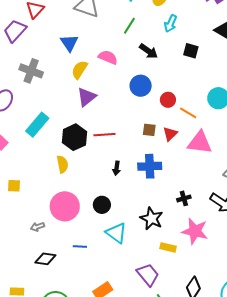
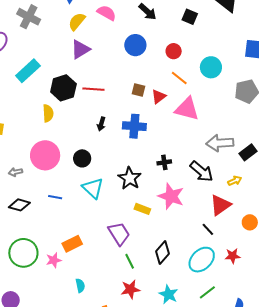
red circle: (168, 100) -> (174, 51), moved

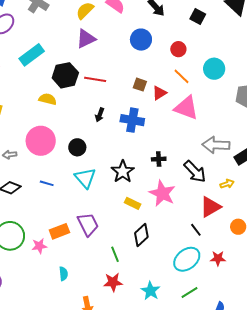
yellow semicircle: (48, 113) -> (48, 99), turned -78
purple trapezoid: (119, 234) -> (88, 224), moved
black diamond: (162, 253) -> (141, 235), moved

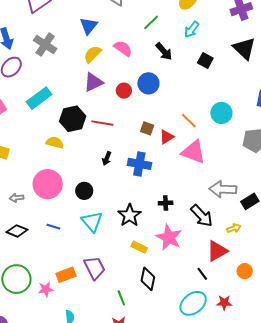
red circle: (178, 49) -> (124, 91), moved
black diamond: (141, 235) -> (148, 279), turned -35

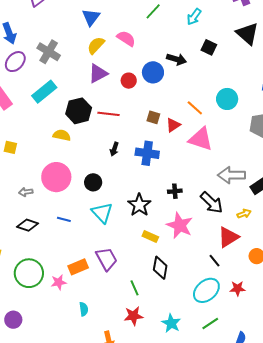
gray cross: (45, 45) -> (49, 52), moved
black arrow: (164, 51) -> (176, 59), moved, turned -30

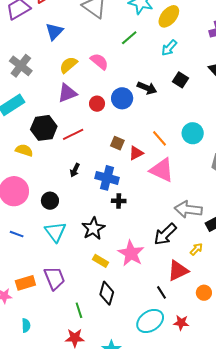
blue triangle: (91, 17) -> (54, 31), moved
red line: (109, 114) -> (73, 134), turned -40
black cross: (175, 191) -> (119, 201), moved
black arrow: (211, 203) -> (165, 234), turned 85
yellow arrow: (244, 214) -> (196, 249), turned -32

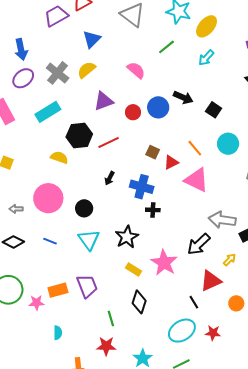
yellow semicircle: (68, 65) -> (86, 70), moved
black square: (181, 80) -> (214, 110), moved

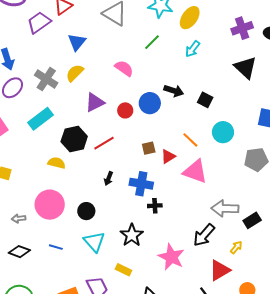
brown square: (153, 152) -> (149, 148), turned -32
yellow rectangle: (133, 270) -> (123, 270), moved

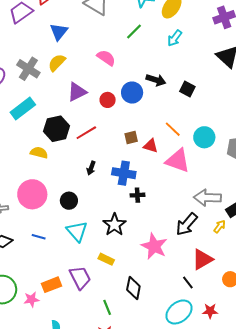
cyan circle: (223, 132) -> (204, 137), moved
red triangle: (168, 157) -> (151, 146), turned 49
yellow arrow: (236, 247) -> (220, 226), moved

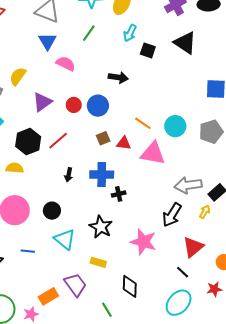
blue triangle: (59, 32) -> (47, 41), moved
black square: (187, 89) -> (148, 50), moved
blue circle: (132, 93) -> (98, 106), moved
red star: (210, 311) -> (214, 289), moved

